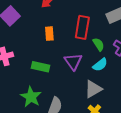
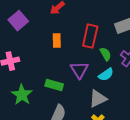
green rectangle: (40, 67) -> (54, 85), moved
green star: (31, 97) -> (22, 95), moved

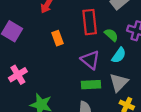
green rectangle: (54, 85) -> (91, 85), moved

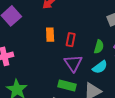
red rectangle: (90, 22) -> (71, 40), moved, size x0.6
green semicircle: (111, 35) -> (99, 47), turned 48

